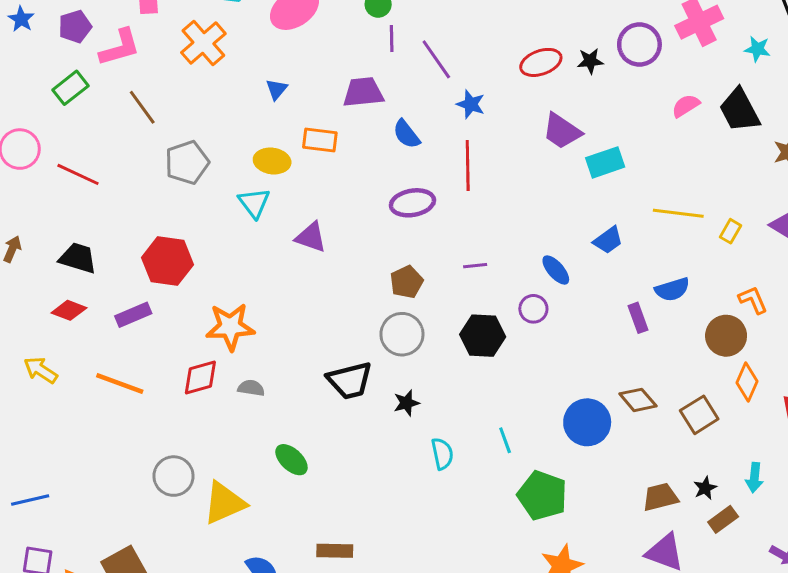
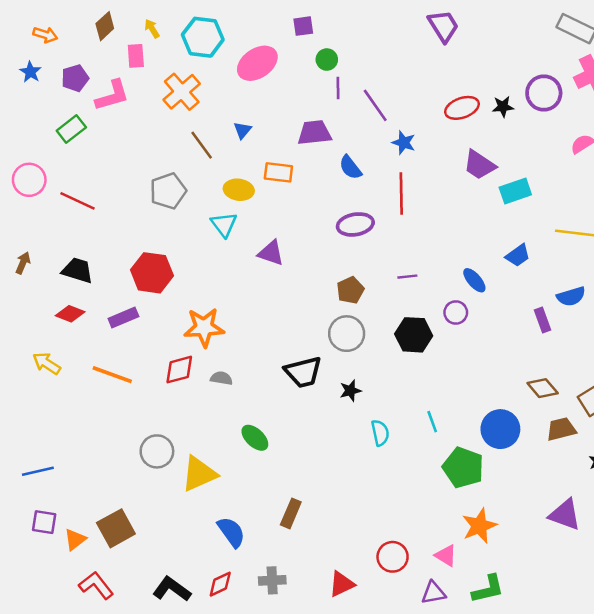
brown line: (142, 107) -> (202, 145), moved
blue circle: (587, 422) -> (500, 429), moved
brown trapezoid: (660, 497) -> (561, 429), moved
brown rectangle: (335, 551) -> (291, 513), turned -68

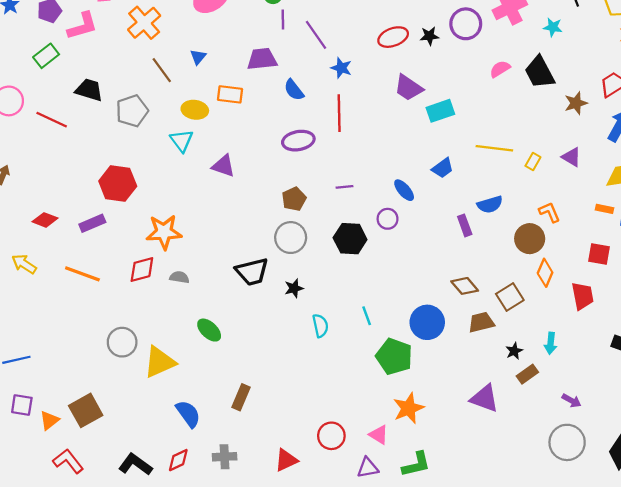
black trapezoid: (78, 270) -> (89, 90), moved

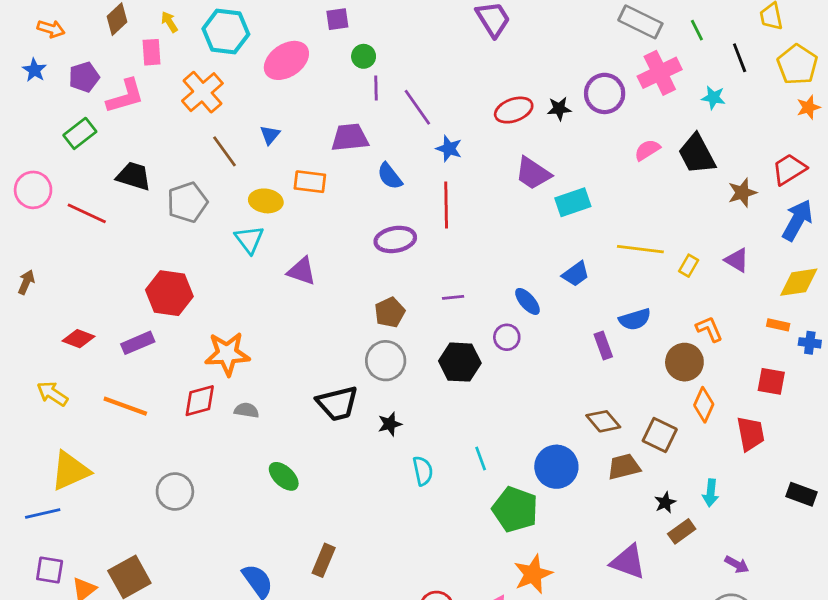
brown square: (510, 297) -> (660, 435), turned -32
yellow triangle: (160, 362) -> (70, 471), moved

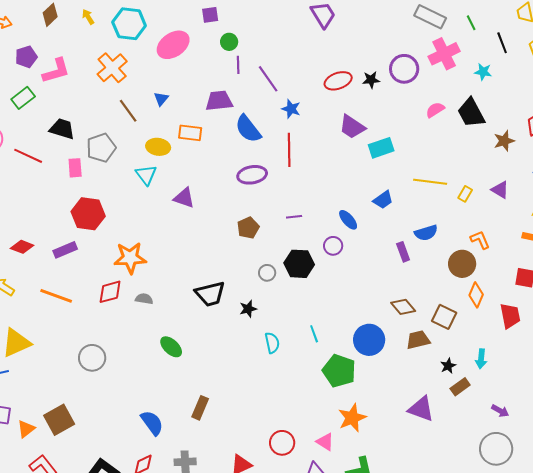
pink rectangle: (151, 52) -> (75, 168), moved
blue semicircle: (390, 176) -> (248, 129), size x1.4
gray circle: (386, 361) -> (267, 273), moved, size x0.6

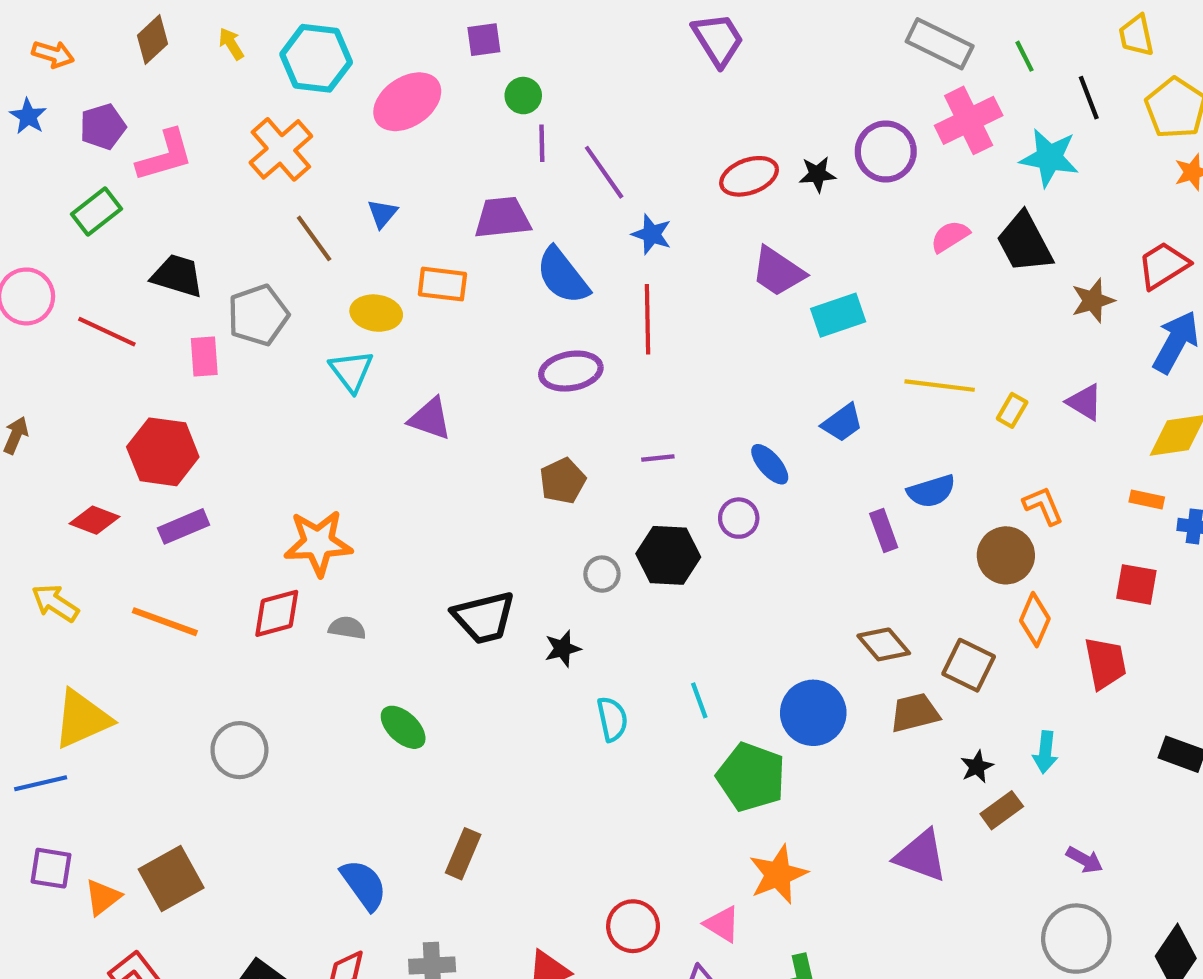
cyan star: (483, 72) -> (1049, 158), size x1.6
red hexagon: (88, 214) -> (163, 452), moved

